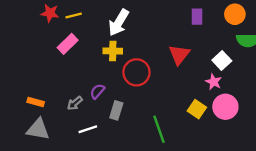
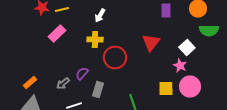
white arrow: (119, 23) -> (100, 16), size x0.6
orange rectangle: (36, 102) -> (30, 82), turned -56
yellow square: (197, 109) -> (166, 88), turned -35

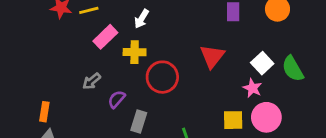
green semicircle: (209, 30) -> (293, 69), moved, turned 60
pink rectangle: (57, 34) -> (105, 37), moved
orange rectangle: (30, 82) -> (44, 112), turned -40
gray arrow: (63, 84) -> (92, 81), moved

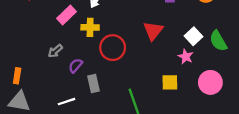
pink circle: (266, 117) -> (210, 82), moved
gray rectangle: (139, 121) -> (93, 84), turned -30

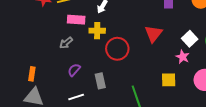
pink rectangle: (66, 15) -> (76, 20), turned 48
gray arrow: (55, 51) -> (66, 43), moved
purple semicircle: (75, 66) -> (74, 70), moved

